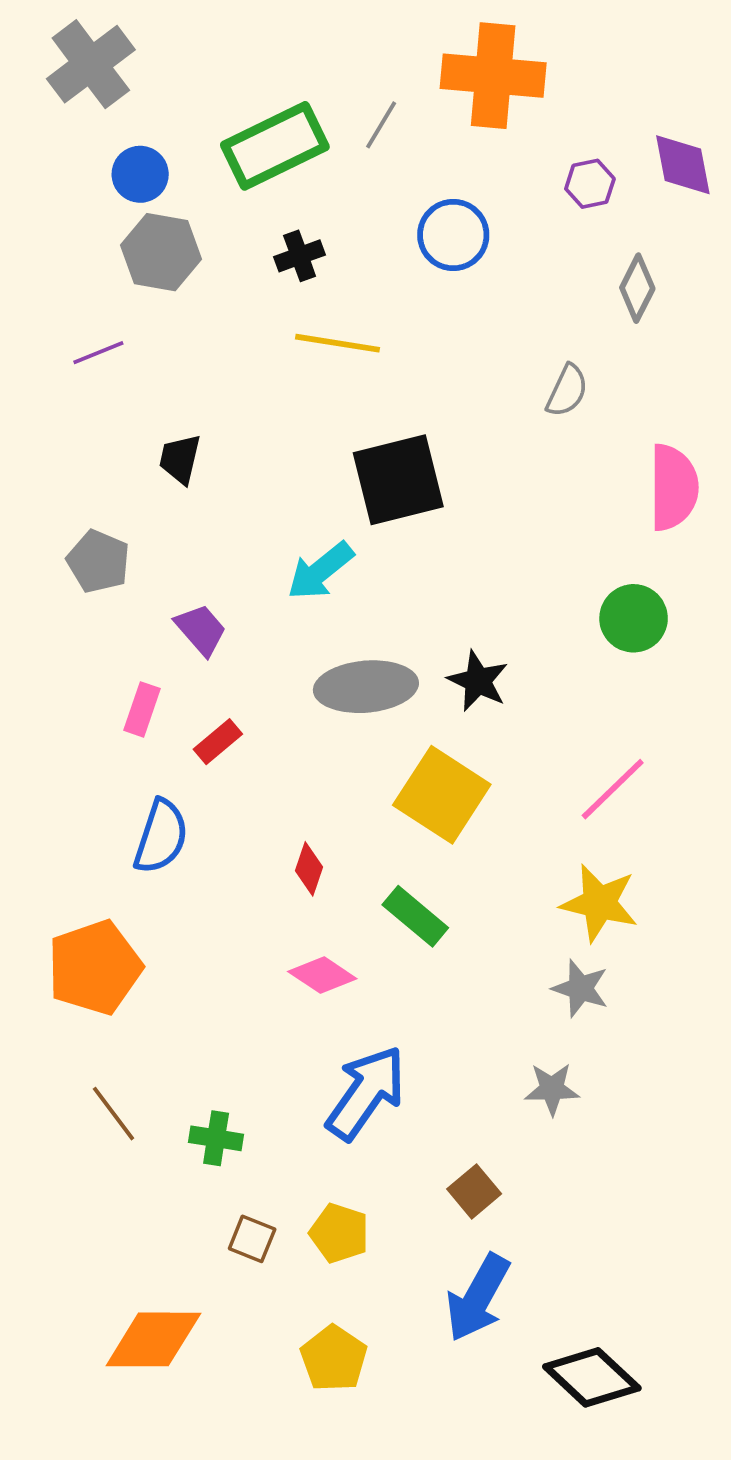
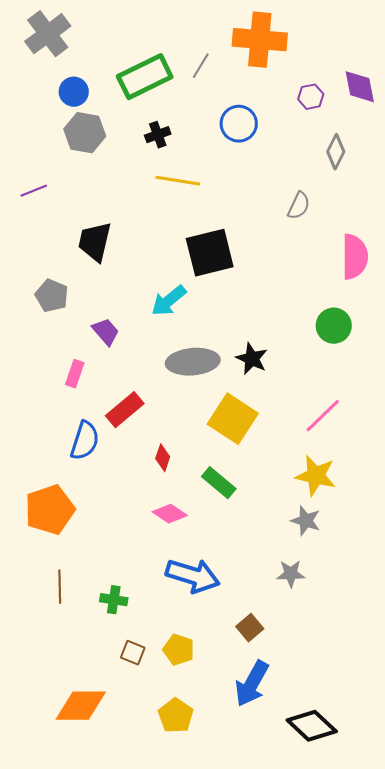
purple line: (98, 353) -> (34, 191), moved
black trapezoid: (180, 459) -> (95, 242), size x1.5
red rectangle: (218, 742) -> (125, 410), moved, size x1.5
blue arrow: (366, 1093) -> (193, 576), turned 72
brown line: (114, 1114) -> (60, 587), turned 36

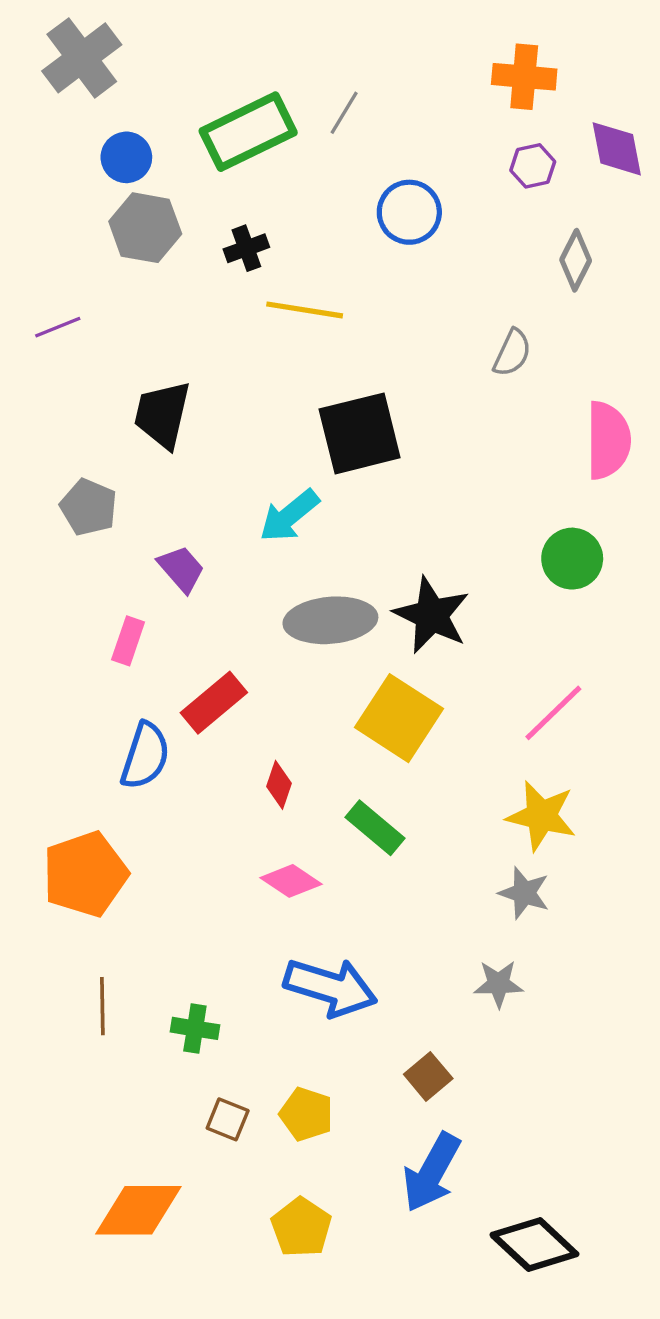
orange cross: (260, 40) -> (524, 77), moved, size x0.7
black cross: (158, 135) -> (246, 248), moved
black star: (252, 359) -> (432, 615), size x1.4

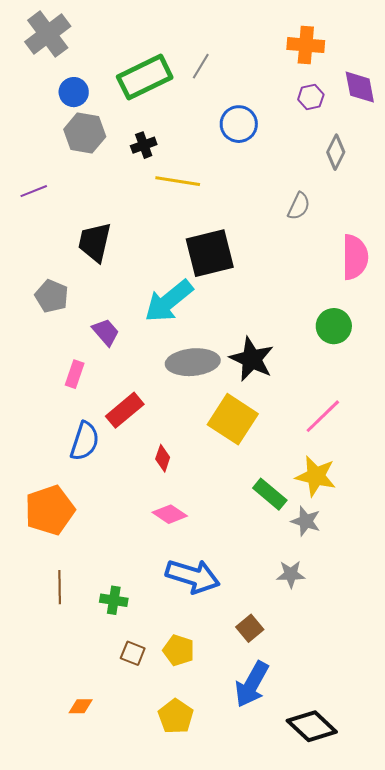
cyan arrow: (289, 516) -> (169, 301), size x1.4
green rectangle: (375, 828) -> (270, 494), moved
orange diamond: (138, 1210) -> (81, 706), size x0.5

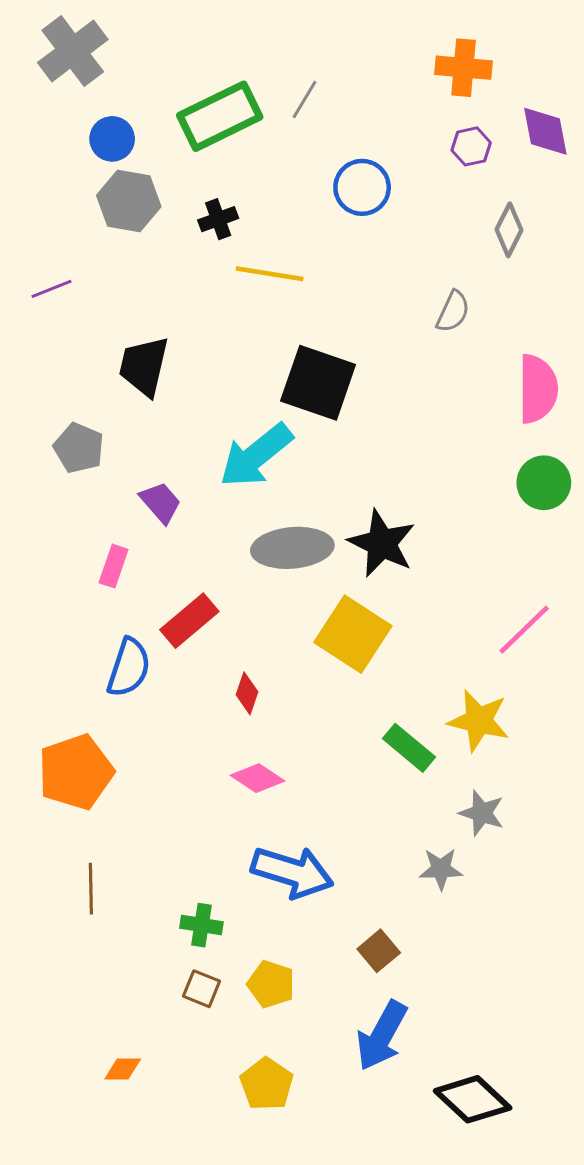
black square: (210, 253) -> (318, 383), turned 33
green circle: (334, 326) -> (544, 483), moved
pink line: (323, 416) -> (524, 630), moved
gray star: (306, 521) -> (482, 813), moved
green cross: (114, 600) -> (201, 925), moved

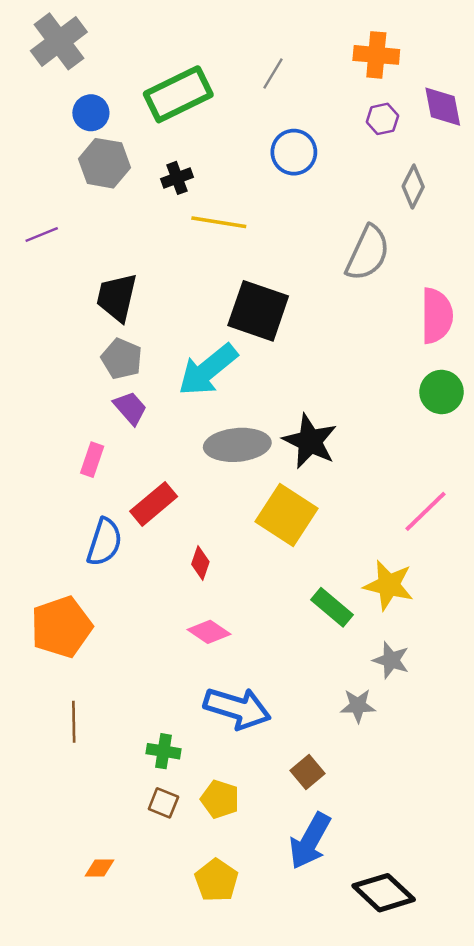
gray line: (304, 100) -> (273, 73), moved
gray semicircle: (453, 312) -> (368, 253), size x1.6
gray pentagon: (79, 448) -> (122, 359), moved

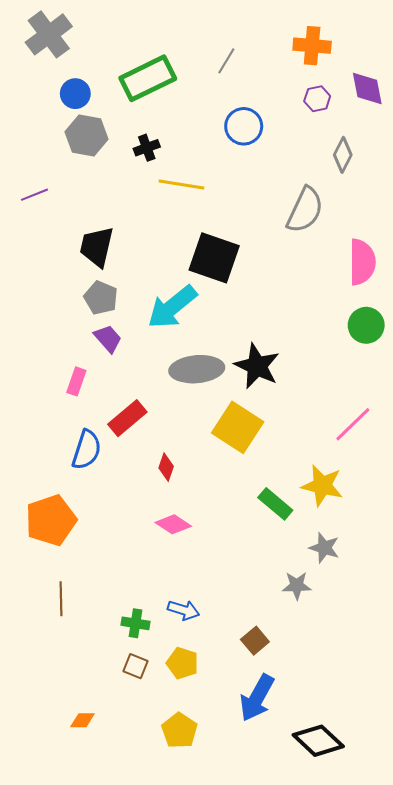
blue arrow: (237, 708) -> (183, 610), moved, size x0.6

